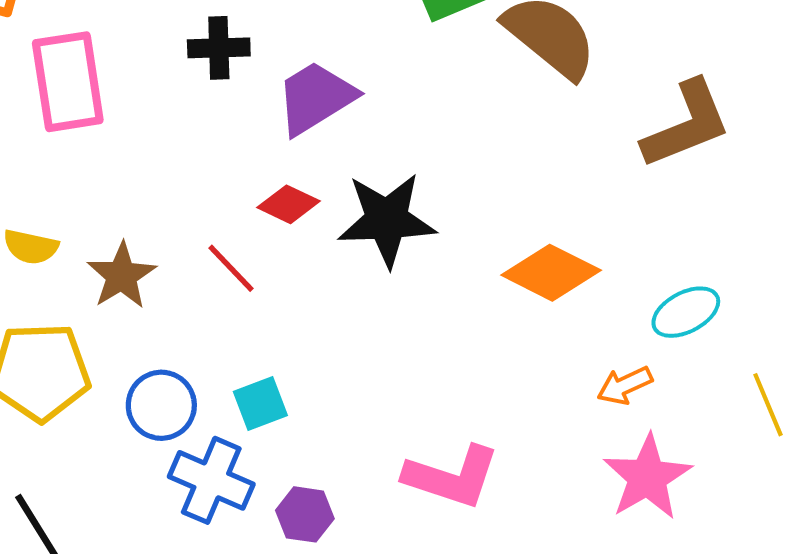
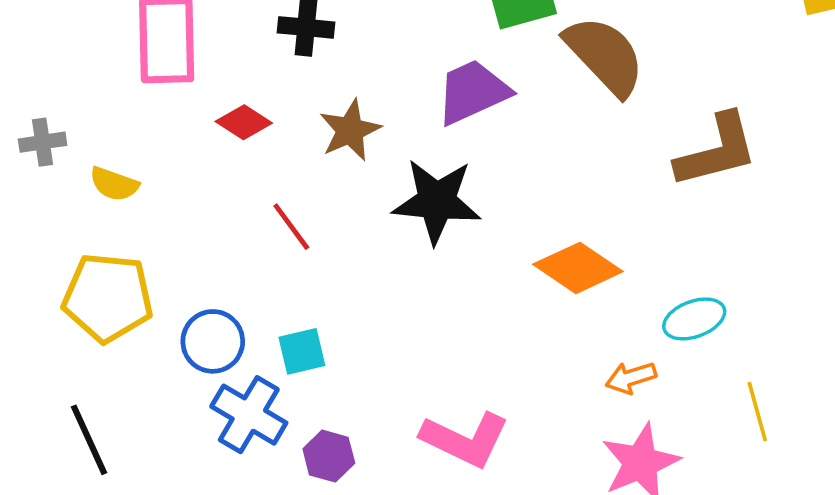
purple trapezoid: (316, 98) -> (473, 92), moved
red diamond: (288, 204) -> (244, 122), moved
brown star: (122, 276) -> (350, 130), moved

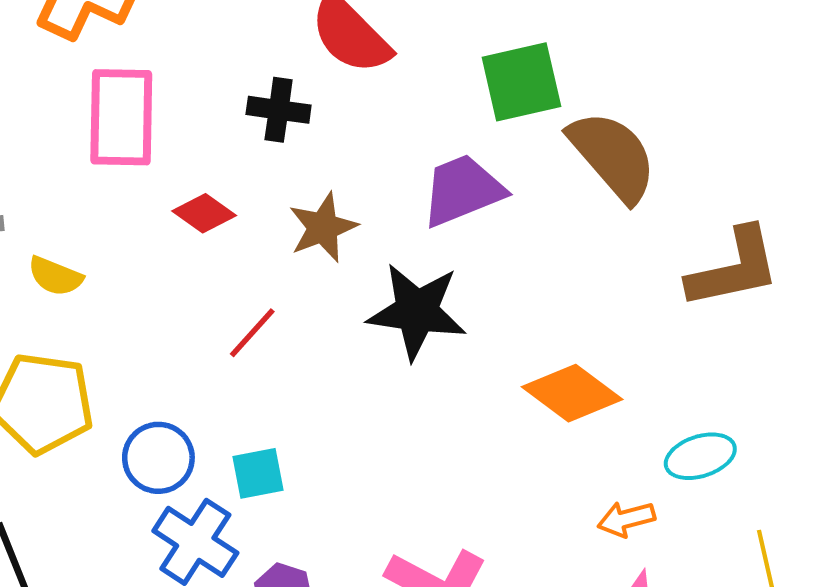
red line: (291, 227) -> (252, 333), turned 76

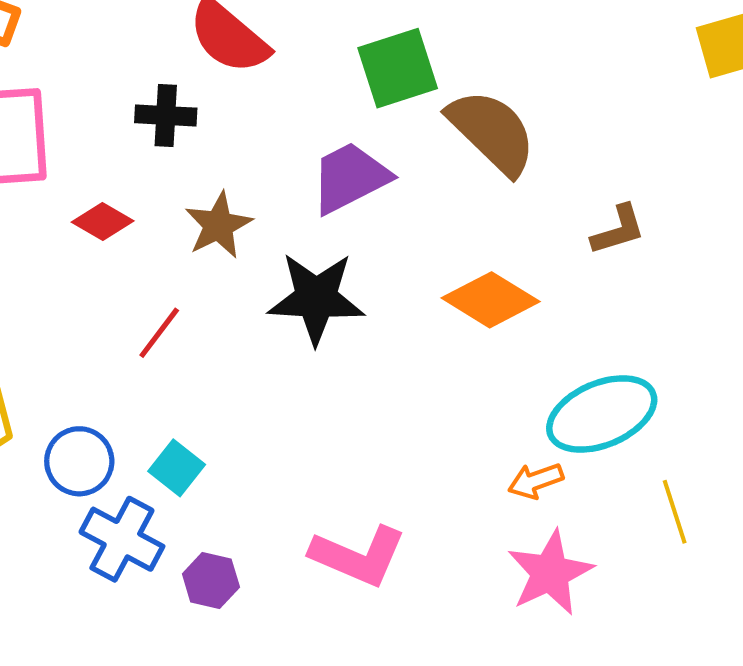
brown L-shape: (734, 268) -> (618, 230), size x0.6
orange diamond: (572, 393) -> (491, 300), moved
cyan ellipse: (700, 456) -> (602, 414), size x1.6
cyan square: (258, 473) -> (177, 468), turned -36

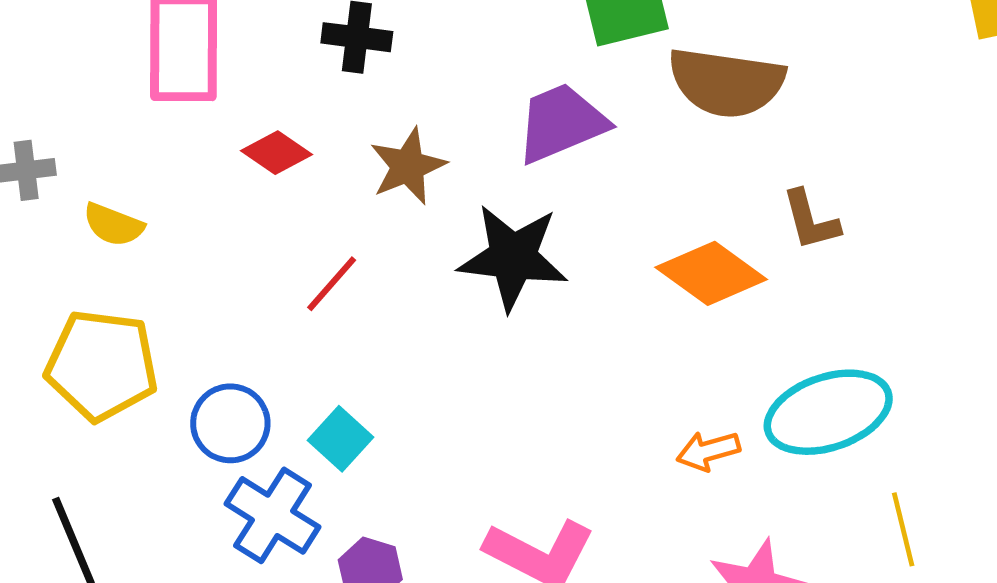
brown semicircle: (492, 132) -> (726, 82), turned 140
brown L-shape: (618, 230) -> (811, 220), moved, turned 88
orange arrow: (536, 481) -> (708, 451), moved

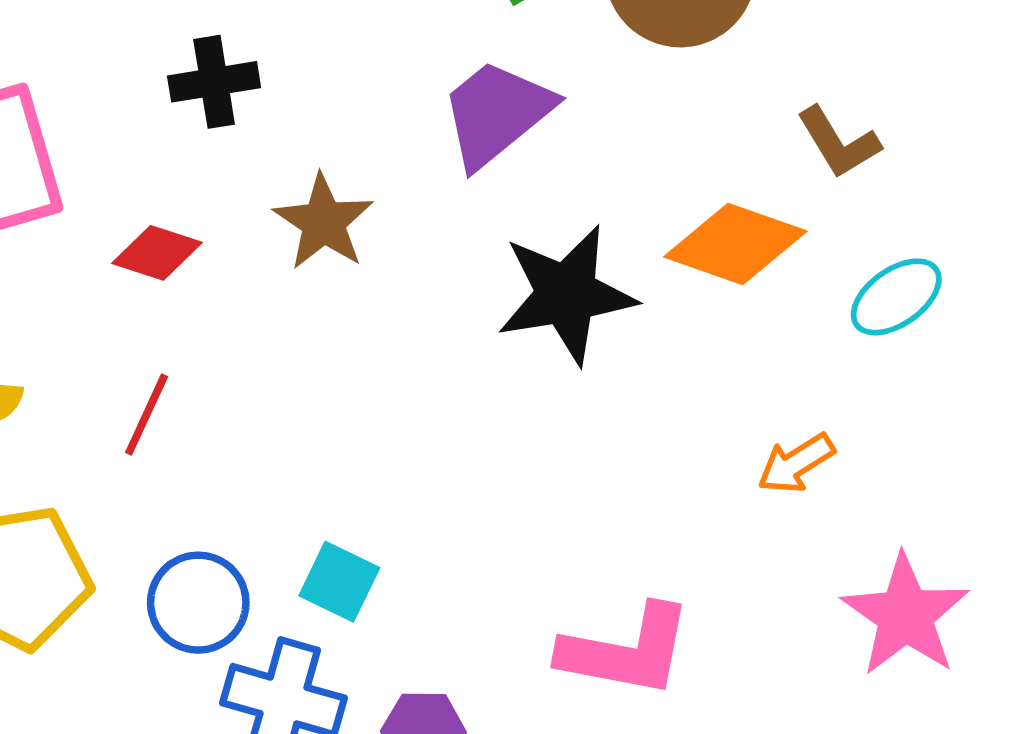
black star: (513, 257) -> (566, 294), moved
red line: (332, 284) -> (147, 414), moved
cyan ellipse: (828, 412) -> (896, 297), moved, size x0.6

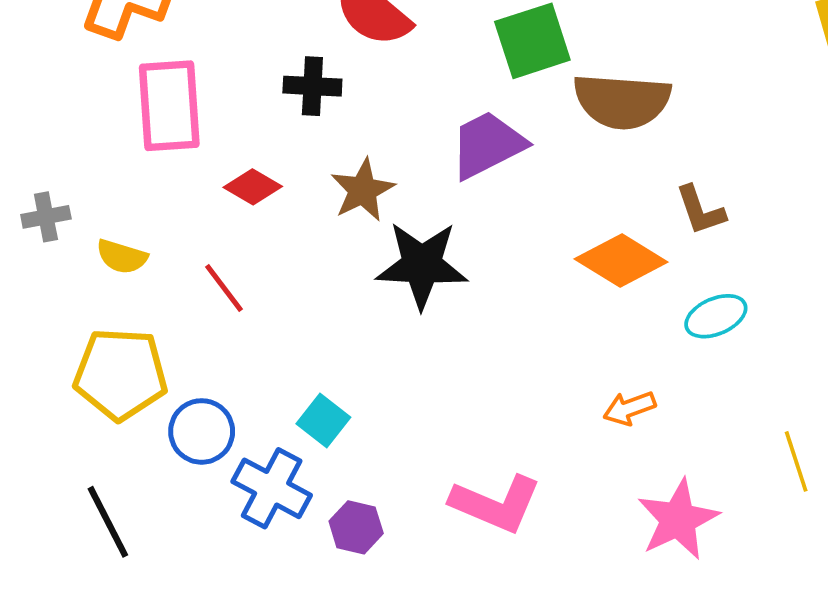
black star: (566, 294) -> (422, 265), moved
red line: (147, 414) -> (224, 288), turned -74
blue circle: (198, 603) -> (202, 431), moved

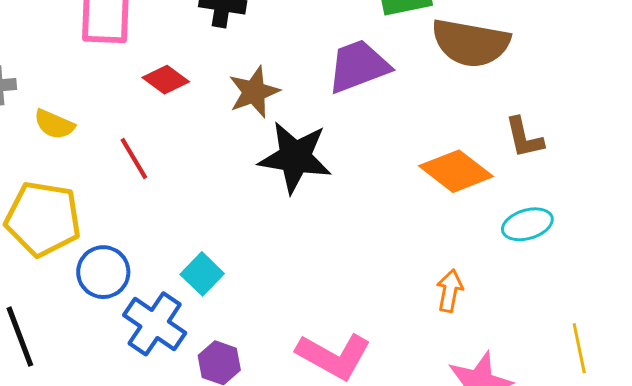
orange arrow: (629, 408) -> (450, 291), turned 114

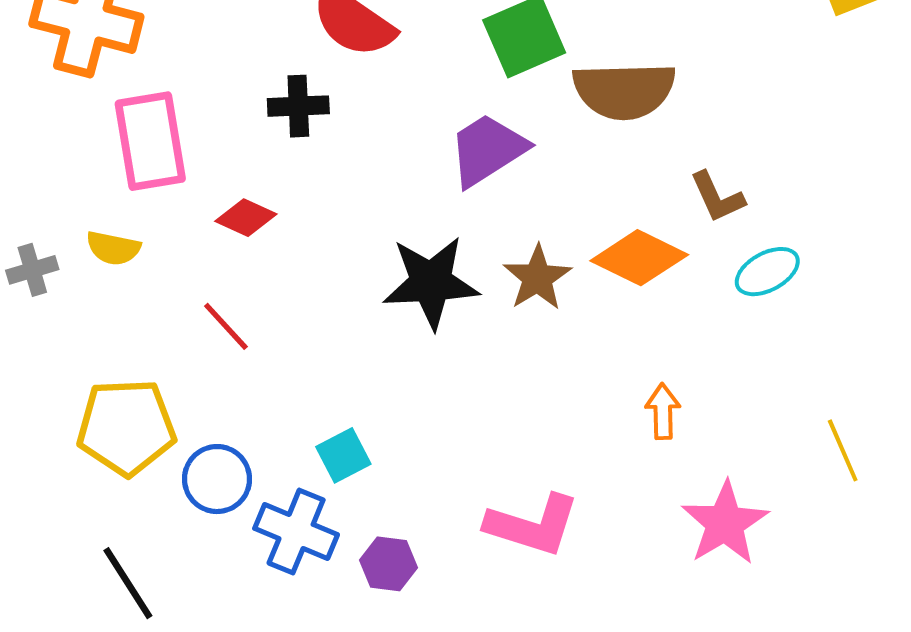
brown star: (254, 92) -> (537, 278), moved
yellow semicircle: (54, 124) -> (113, 248), moved
cyan ellipse: (527, 224) -> (767, 272), moved
cyan square: (202, 274) -> (343, 455), turned 30

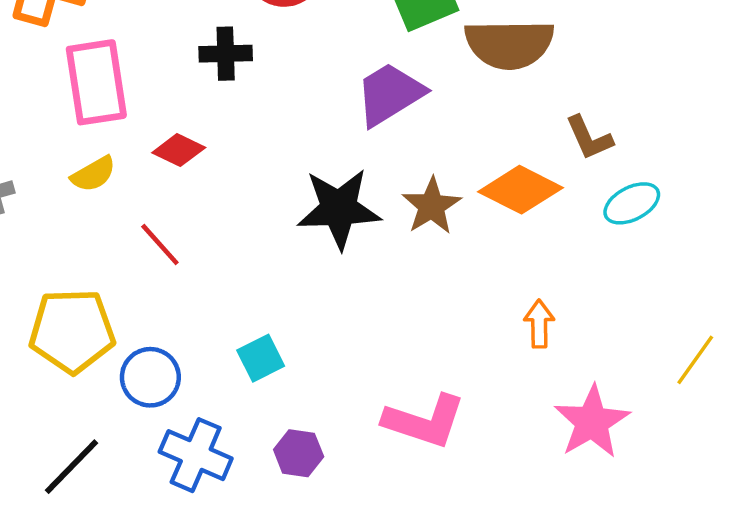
yellow semicircle: (113, 248) -> (93, 174), moved, turned -42
yellow line: (843, 450) -> (695, 360), turned 58
blue cross: (296, 531) -> (196, 455), moved
black line: (128, 583) -> (72, 467), turned 76

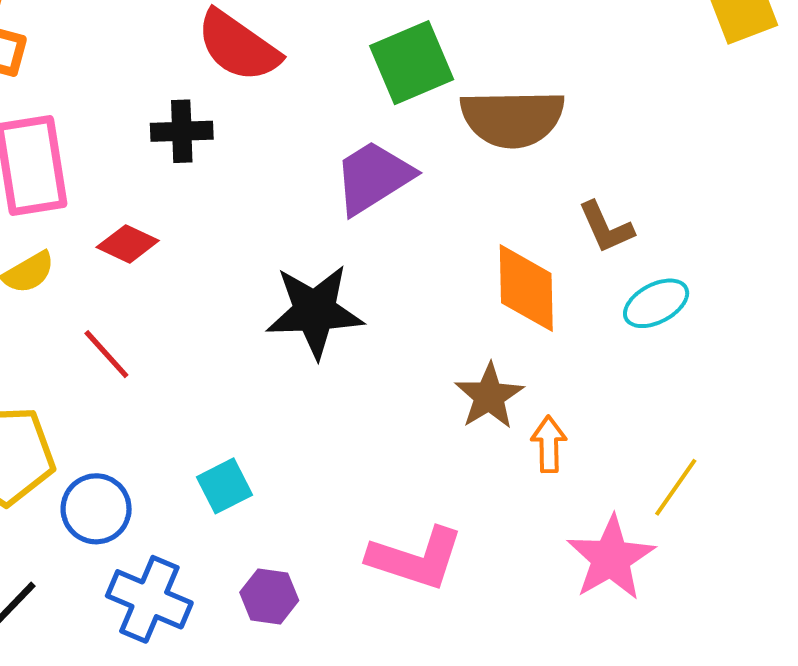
orange diamond: (520, 190) -> (526, 288), turned 62
brown star: (432, 206) -> (489, 396), moved
yellow line: (695, 360) -> (676, 487), moved

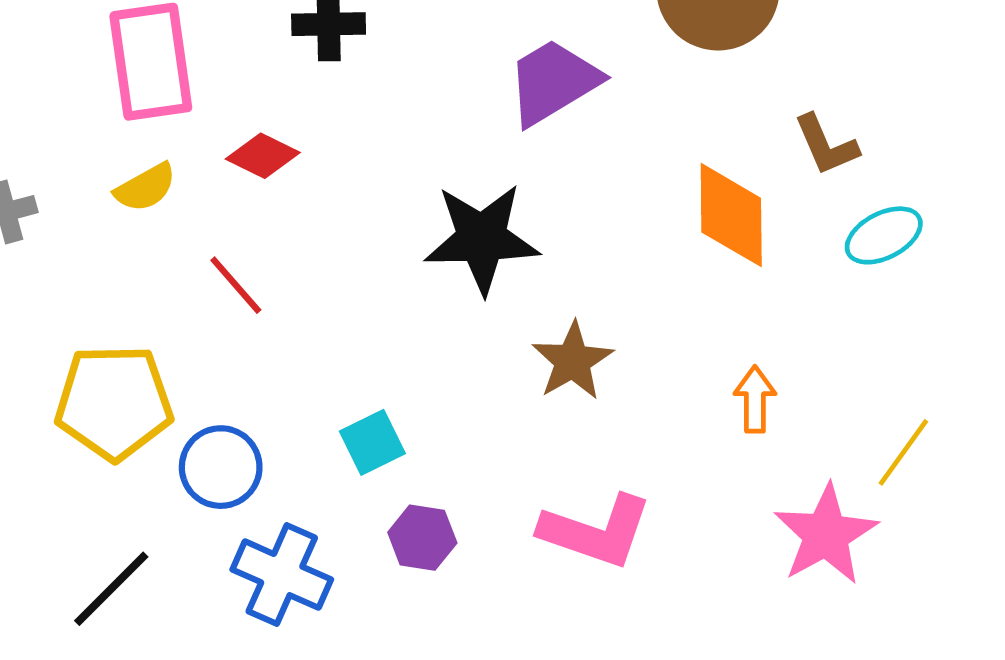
brown star: (489, 396) -> (573, 361), moved
purple hexagon: (269, 596) -> (422, 538), moved

